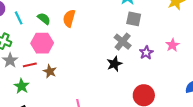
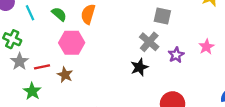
pink hexagon: (42, 43) -> (72, 43), moved

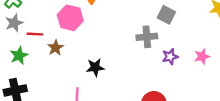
gray cross: (149, 42) -> (147, 37), turned 30
black star: (139, 67) -> (95, 67), moved

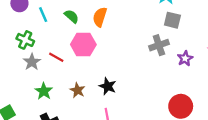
red line: (35, 34) -> (56, 57), moved, turned 40
brown star: (55, 48) -> (78, 90), moved
black star: (95, 67) -> (108, 86), moved, turned -30

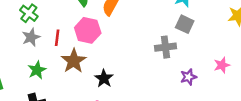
red line: (56, 57) -> (57, 38), turned 56
purple star: (185, 58) -> (188, 77), moved
brown star: (78, 90) -> (74, 61), moved, size x1.5

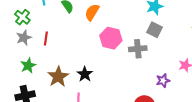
pink hexagon: (88, 30) -> (111, 38), moved
brown star: (74, 61) -> (58, 77), moved
purple star: (188, 77) -> (163, 81), moved

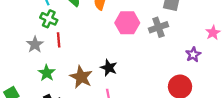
green cross: (22, 17) -> (49, 19), moved

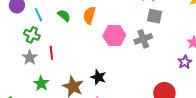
green cross: (49, 19) -> (32, 35), moved
purple star: (193, 54) -> (185, 62), moved

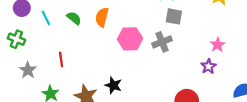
green cross: (32, 35) -> (16, 39), moved
gray star: (30, 58) -> (28, 70), moved

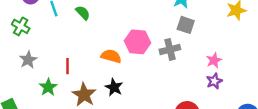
orange semicircle: (102, 17) -> (111, 56), moved, turned 84
pink star: (218, 45) -> (214, 60), moved
red line: (61, 59) -> (67, 66), moved

